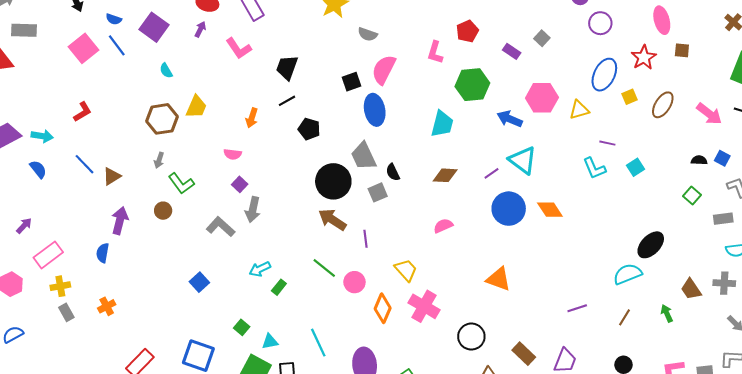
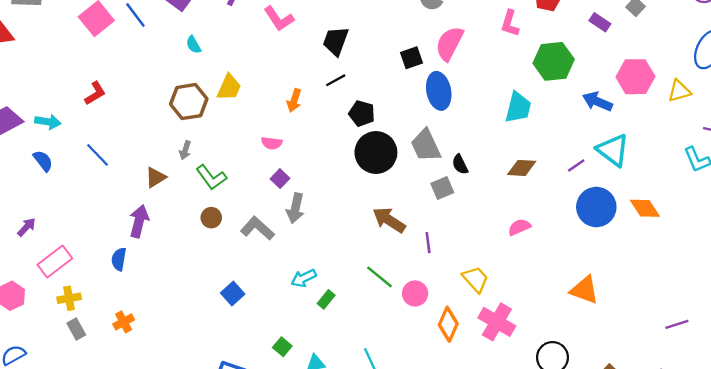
brown triangle: (112, 176) -> (156, 177), moved
black circle: (333, 181) -> (376, 152), moved
brown circle: (163, 211) -> (211, 218), moved

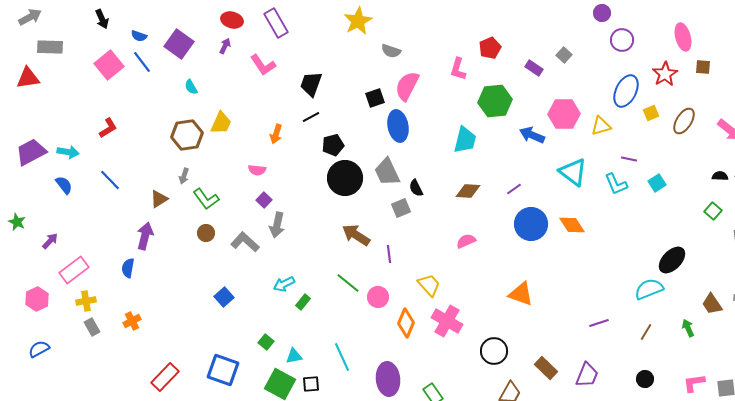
black pentagon: (362, 113) -> (333, 145), turned -30
cyan triangle: (613, 150) -> (573, 172), moved

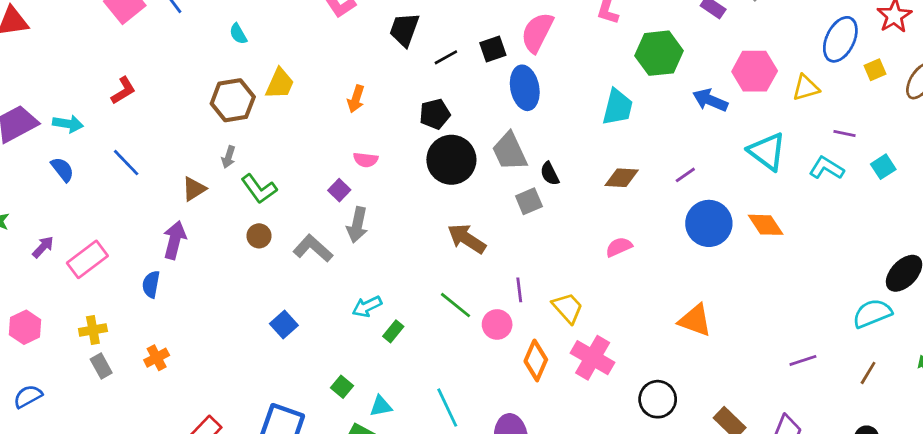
black line: (311, 117) -> (446, 57), moved
pink semicircle: (257, 170) -> (366, 160), moved
cyan L-shape: (616, 184) -> (827, 168), turned 145
purple line: (389, 254) -> (519, 290), moved
pink rectangle: (74, 270) -> (87, 259), moved

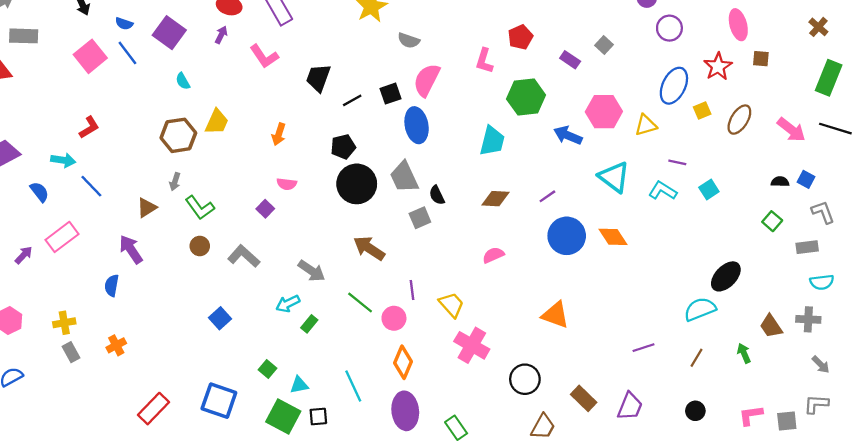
cyan arrow: (68, 124) -> (63, 160), moved
gray arrow: (357, 225) -> (312, 271), moved, turned -68
purple arrow: (175, 240) -> (131, 249), turned -48
pink rectangle: (87, 259) -> (62, 237), moved
orange diamond: (536, 360) -> (403, 362), moved

